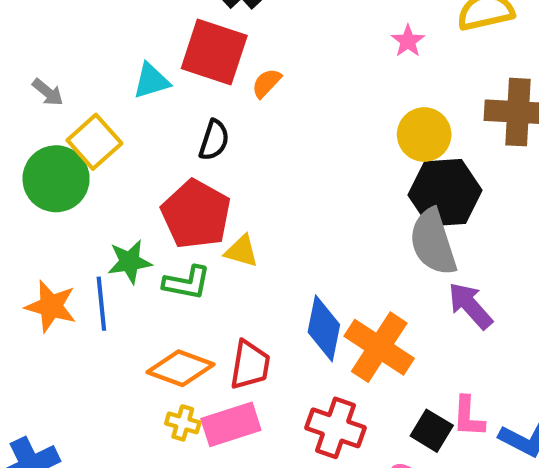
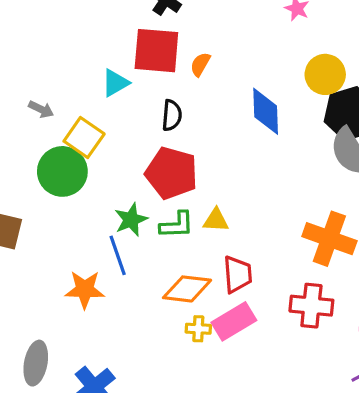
yellow triangle: (242, 251) -> (216, 220), moved
orange star: (51, 306) -> (85, 290), moved
blue diamond: (324, 328) -> (266, 111), moved

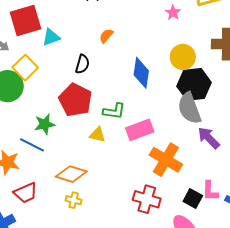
red square: (156, 51) -> (25, 20), moved, turned -32
green L-shape: (177, 225) -> (114, 111), moved
blue line: (118, 255) -> (32, 145), turned -55
red trapezoid: (238, 274) -> (26, 193), moved, turned 60
pink rectangle: (234, 321) -> (140, 130), moved

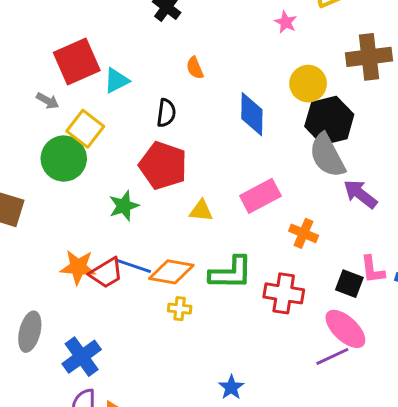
orange semicircle: (106, 36) -> (195, 68), turned -56
green L-shape: (114, 111) -> (231, 273), moved, size x1.4
blue line: (32, 145) -> (133, 266), moved
orange cross: (166, 160) -> (304, 233), size x0.6
red trapezoid: (26, 193) -> (106, 273), moved

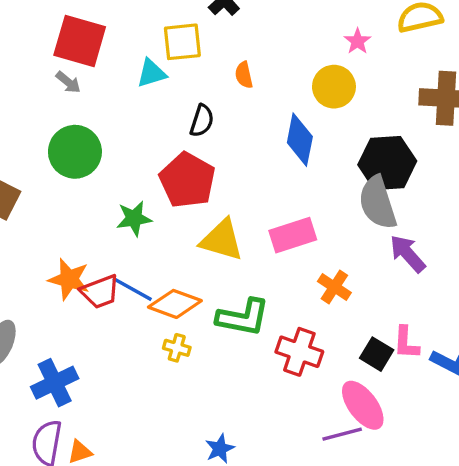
red square: (77, 62) -> (80, 41), moved, turned 30
yellow circle: (308, 84) -> (334, 87), moved
yellow square: (85, 129) -> (182, 42), moved, turned 36
yellow triangle: (201, 211) -> (222, 240), size x1.6

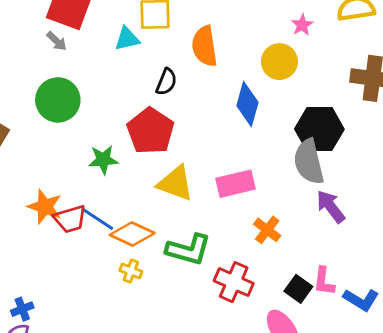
orange semicircle: (244, 75) -> (205, 46), size x1.8
blue cross: (55, 383) -> (22, 309), moved, size x0.6

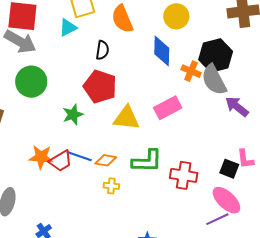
gray arrow: (57, 41) -> (20, 42), size x2.0
orange cross: (267, 230) -> (191, 71), moved
orange diamond: (132, 234) -> (106, 160), size x0.7

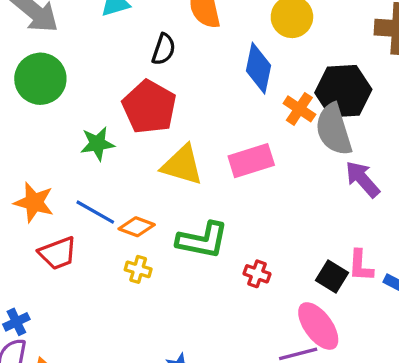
red trapezoid: (61, 161) -> (58, 253), moved
red cross: (184, 175) -> (257, 274), size x0.6

